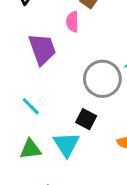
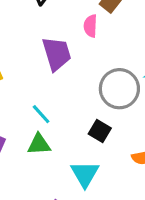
cyan triangle: (66, 144) -> (85, 174), moved
green triangle: (30, 149) -> (39, 144), moved

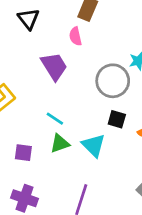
black square: (100, 131) -> (117, 119), moved
cyan triangle: (85, 174) -> (94, 145), moved

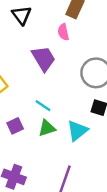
cyan triangle: (94, 145) -> (77, 131), turned 35
purple square: (23, 153) -> (15, 126), moved, turned -35

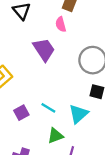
cyan line: (43, 106) -> (48, 108), moved
green triangle: (47, 128) -> (55, 136), moved

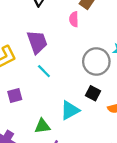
purple trapezoid: (44, 50) -> (37, 42), moved
cyan line: (48, 108) -> (44, 71), moved

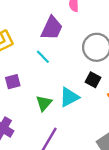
purple trapezoid: (37, 42) -> (52, 28), moved, turned 45
green triangle: (42, 126) -> (44, 103), moved, turned -42

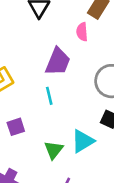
cyan line: (43, 57) -> (49, 96), turned 35

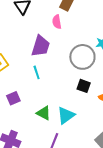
cyan triangle: (83, 141) -> (66, 115), moved
green triangle: (54, 150) -> (44, 113), turned -35

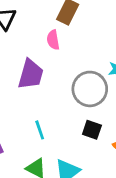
cyan line: (37, 72) -> (40, 130), moved

